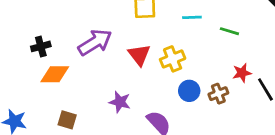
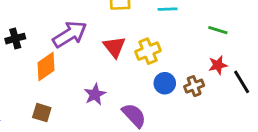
green line: (229, 31) -> (218, 30), moved
orange diamond: (55, 74) -> (46, 66), moved, turned -36
purple star: (120, 102) -> (95, 94), turned 30

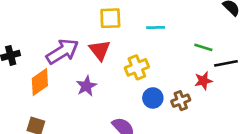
red triangle: (114, 47) -> (100, 50), moved
black line: (242, 82) -> (226, 63), moved, turned -70
purple star: (95, 94) -> (86, 86), moved

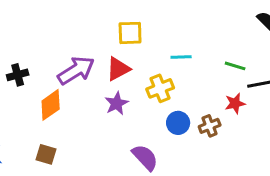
cyan line: (156, 27) -> (181, 57), moved
red triangle: (100, 50) -> (118, 69), turned 40
purple star: (86, 86) -> (117, 103), moved

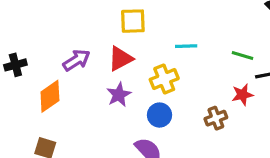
purple arrow: (76, 70) -> (77, 60), size x0.7
blue circle: (178, 123) -> (160, 115), moved

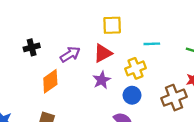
black cross: (15, 65) -> (32, 47), moved
brown cross: (216, 118) -> (174, 98), size x1.5

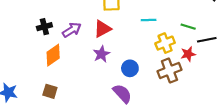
black cross: (32, 47) -> (44, 27), moved
yellow cross: (135, 68) -> (165, 43), moved

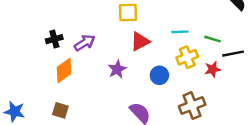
cyan line: (149, 20) -> (180, 32), moved
red triangle: (103, 29) -> (140, 41), moved
blue circle: (130, 68) -> (159, 75), moved
brown cross: (169, 71) -> (192, 106), moved

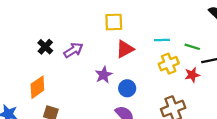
black cross: (54, 39) -> (45, 47), turned -32
orange diamond: (64, 70) -> (37, 87), moved
blue circle: (159, 75) -> (127, 88), moved

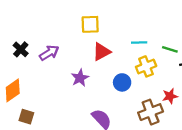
red star: (192, 75) -> (170, 96), moved
blue circle: (127, 88) -> (122, 82), moved

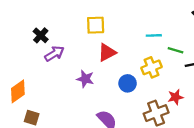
cyan line: (139, 43) -> (154, 35), moved
black cross: (21, 49) -> (41, 35), moved
purple star: (80, 78) -> (85, 79), turned -30

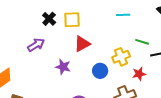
black cross: (41, 35) -> (49, 19), moved
cyan line: (154, 35) -> (123, 15), moved
red star: (175, 97) -> (139, 74), moved

